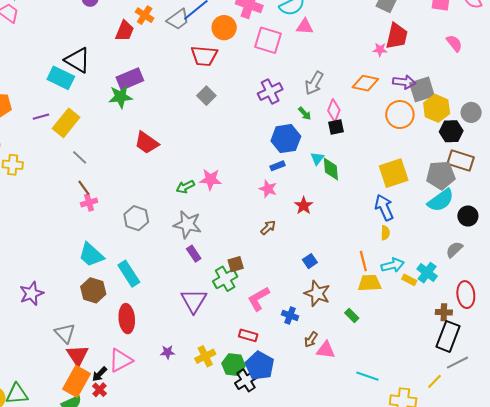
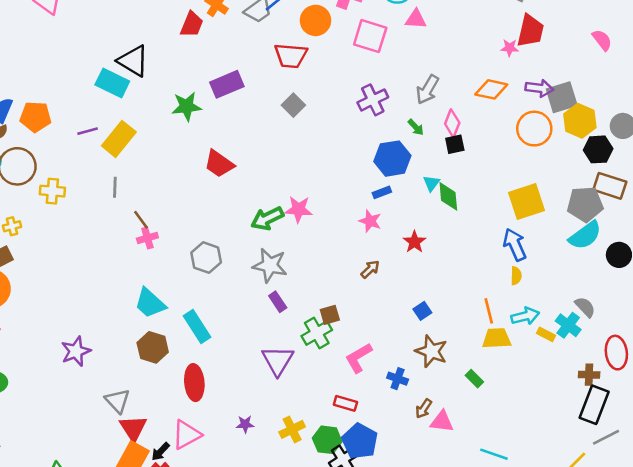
purple rectangle: (130, 79) -> (227, 84), moved
gray line: (80, 157) -> (115, 187), moved, turned 49
green arrow: (185, 187) -> (267, 218), size x1.4
gray semicircle: (454, 250) -> (585, 307), moved, turned 90

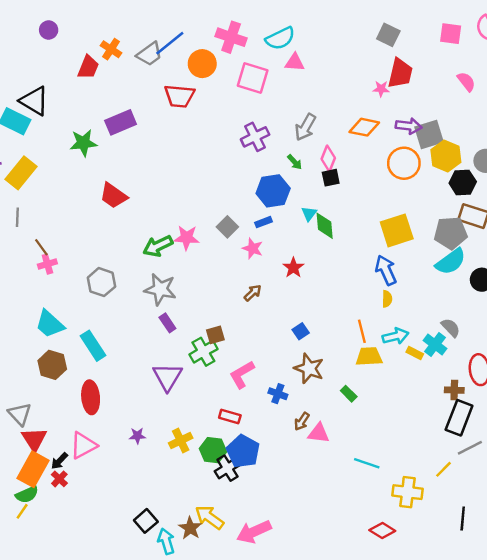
gray square: (293, 105) -> (227, 227), moved

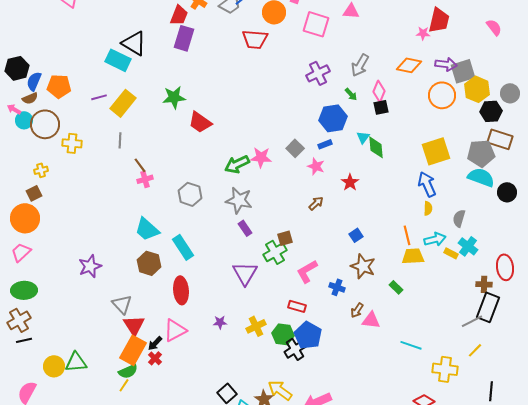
purple rectangle: (121, 122) -> (184, 38), moved, turned -50
green star: (83, 143) -> (174, 97), moved
cyan semicircle: (451, 262) -> (481, 177), turned -124
gray semicircle: (451, 328) -> (459, 218), moved, turned -120
gray line: (470, 448) -> (472, 321), moved

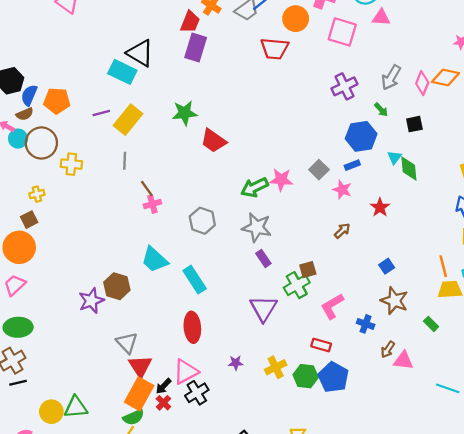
pink diamond: (379, 91) -> (422, 83), moved
brown hexagon: (149, 263) -> (117, 286), moved
black cross: (295, 349) -> (197, 393), moved

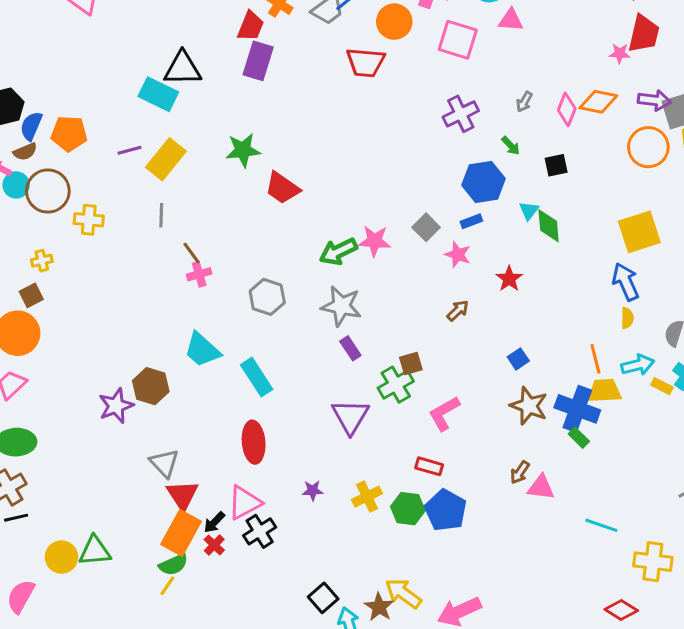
black triangle: (140, 53) -> (182, 68), turned -32
gray arrow: (391, 77) -> (524, 102), size x0.6
blue cross: (366, 324) -> (577, 409), moved, size x1.8

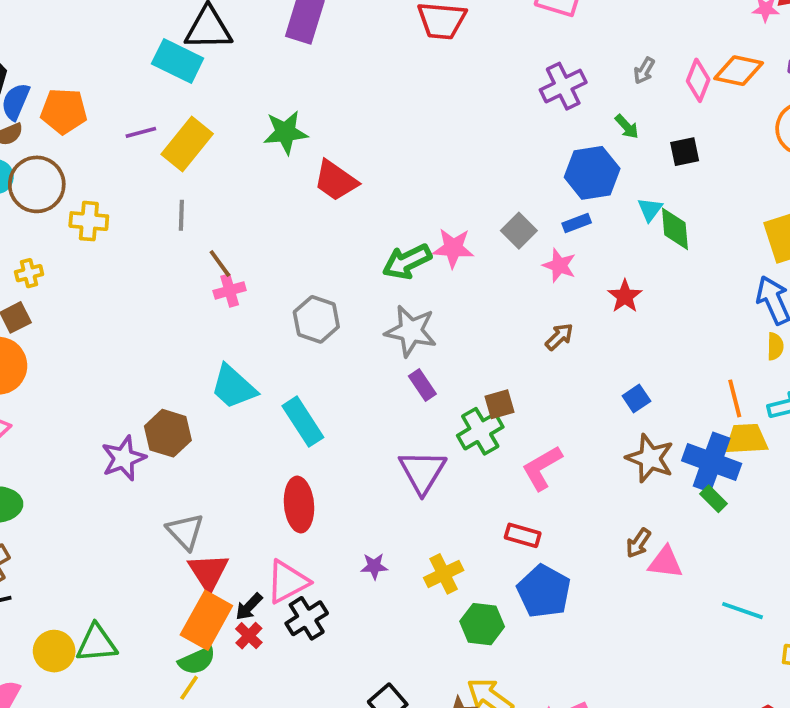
green hexagon: (408, 509) -> (482, 624), moved

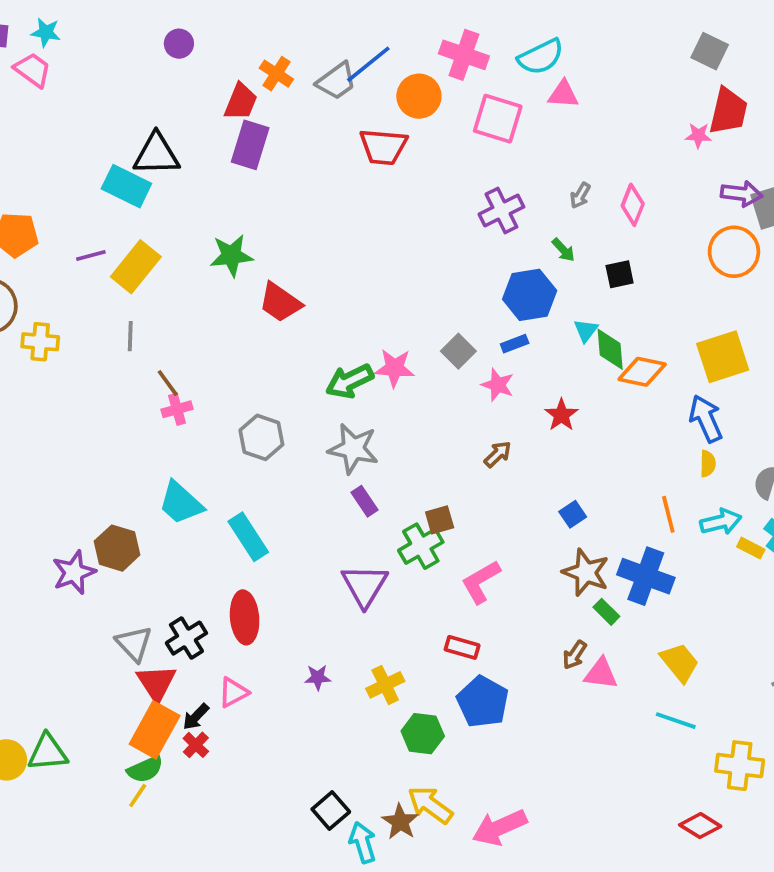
orange diamond: (739, 71) -> (642, 372), moved
yellow trapezoid: (746, 439) -> (680, 662), moved, turned 54
green rectangle: (714, 499) -> (606, 612), moved
pink triangle: (287, 582) -> (233, 692), size x0.7
black cross: (307, 618) -> (186, 638), moved

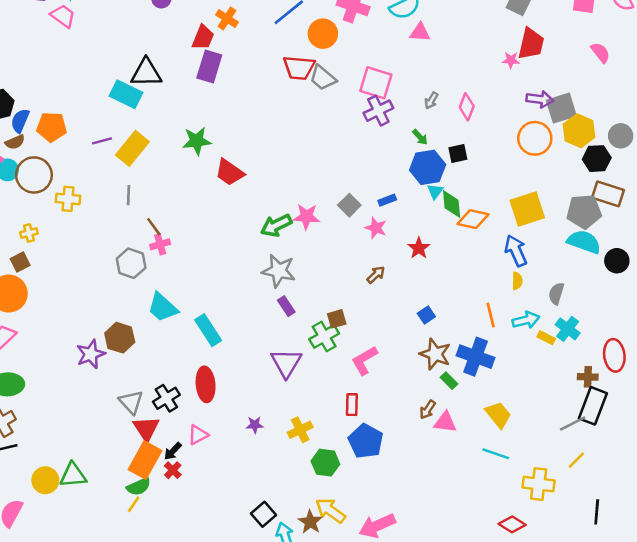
gray trapezoid: (336, 81) -> (323, 78), moved, turned 76
pink square: (498, 119) -> (376, 83), moved
blue hexagon: (530, 295) -> (428, 167), moved
gray hexagon: (261, 437) -> (131, 263), moved
red rectangle: (462, 647) -> (352, 405), turned 75

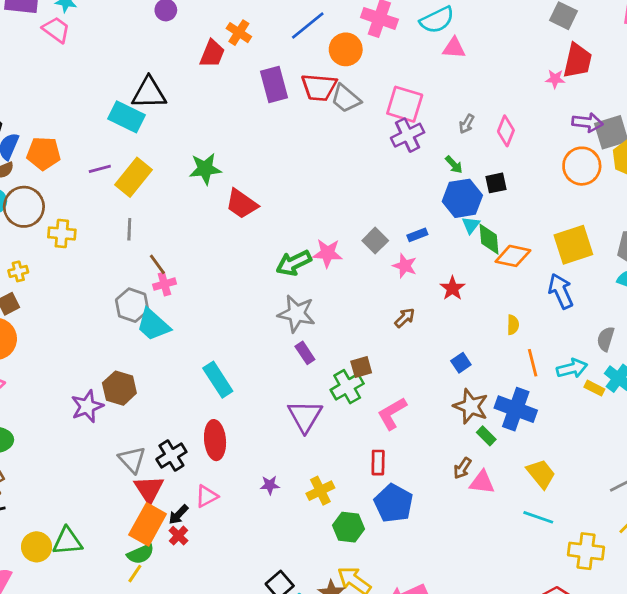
purple rectangle: (209, 66) -> (274, 85), moved, turned -32
yellow semicircle: (517, 281) -> (513, 325), moved
cyan trapezoid: (163, 307) -> (153, 325), moved

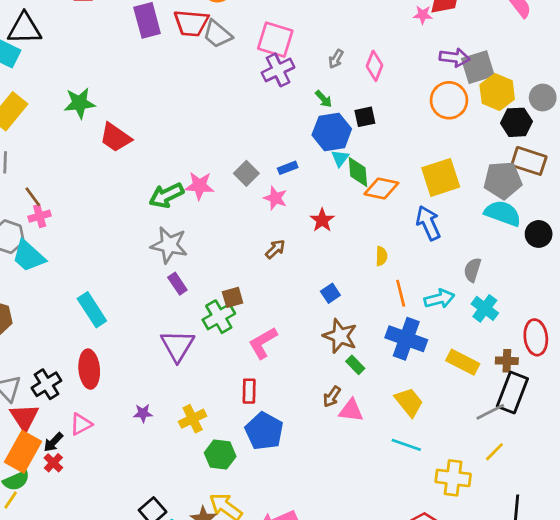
yellow rectangle: (594, 388) -> (463, 362), moved, size x1.6
blue cross: (516, 409) -> (406, 339), moved

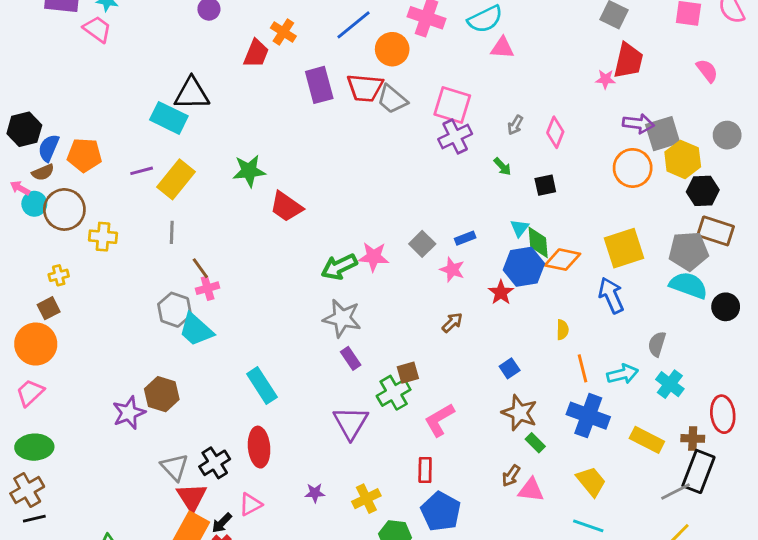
gray circle: (543, 98) -> (727, 135), moved
blue hexagon: (332, 132) -> (524, 267), moved

